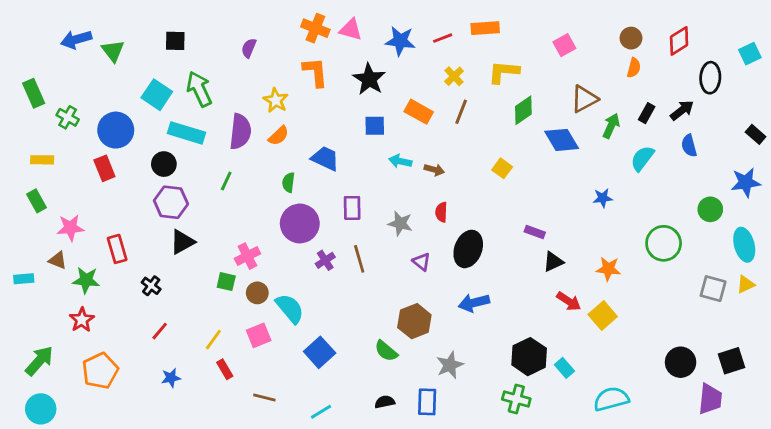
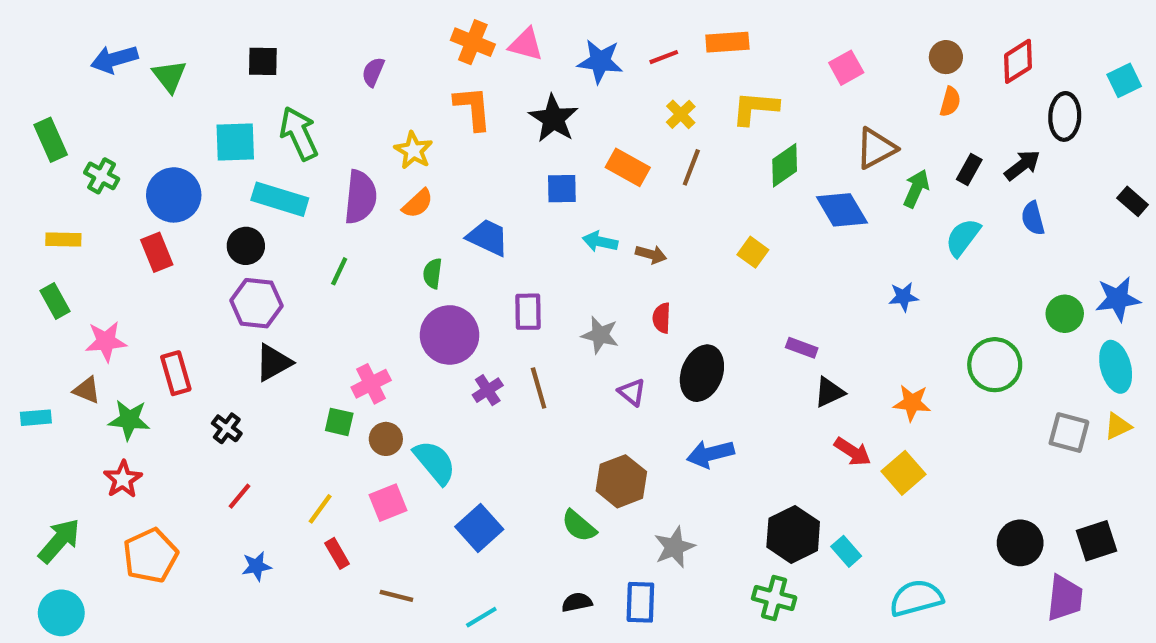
cyan square: (157, 95) -> (235, 142), turned -36
blue star: (746, 182) -> (1118, 299), moved

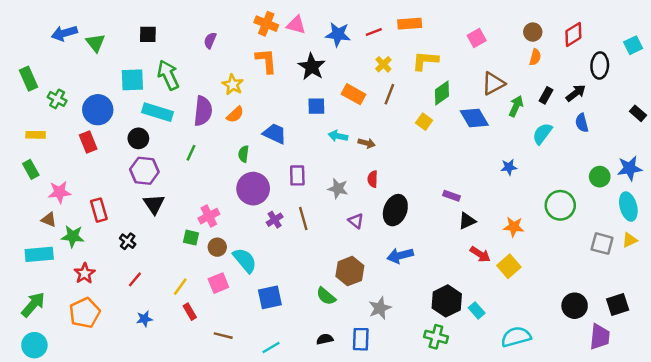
yellow square: (753, 252) -> (424, 122), moved
black triangle: (273, 363) -> (154, 204), turned -35
cyan rectangle: (36, 418) -> (39, 254), moved, size x1.6
red star: (123, 479) -> (85, 273), moved
blue square: (479, 528) -> (270, 297), turned 30

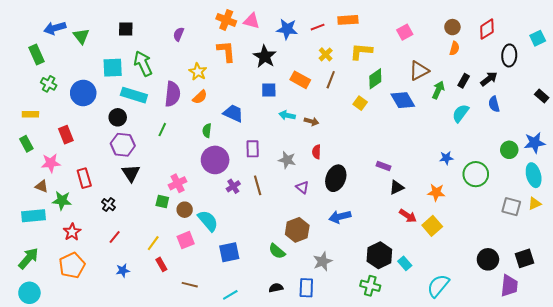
green rectangle: (28, 79) -> (37, 54), moved
red rectangle: (88, 142) -> (66, 135), moved
blue star: (509, 167) -> (446, 158), moved
cyan semicircle: (516, 337) -> (438, 286), turned -35

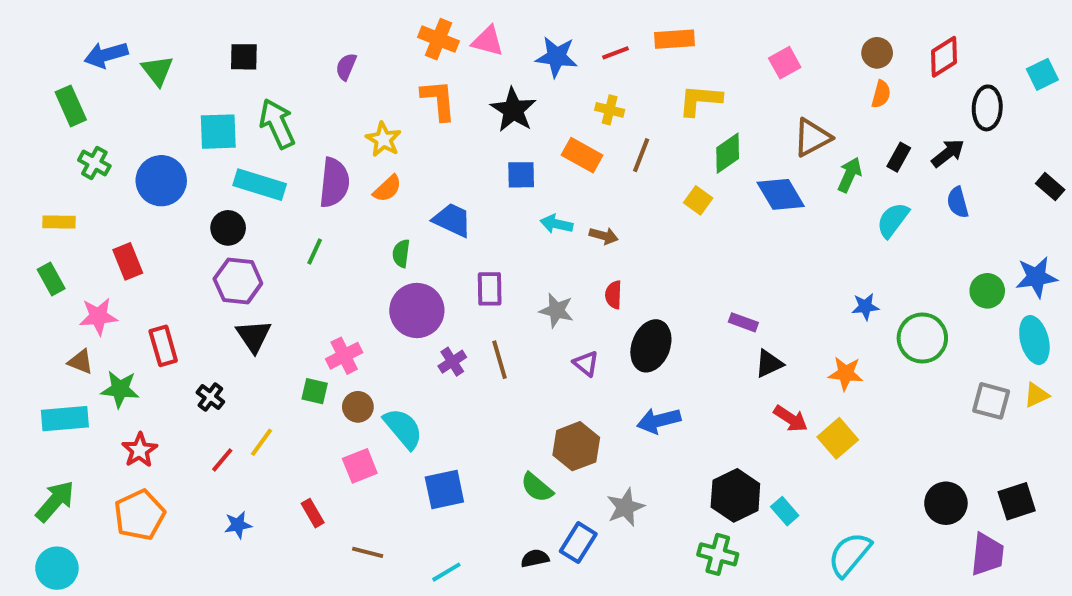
yellow cross: (326, 54) -> (610, 110), moved, turned -32
yellow line: (153, 243) -> (262, 442), moved
blue rectangle: (306, 288) -> (578, 543), moved, turned 30

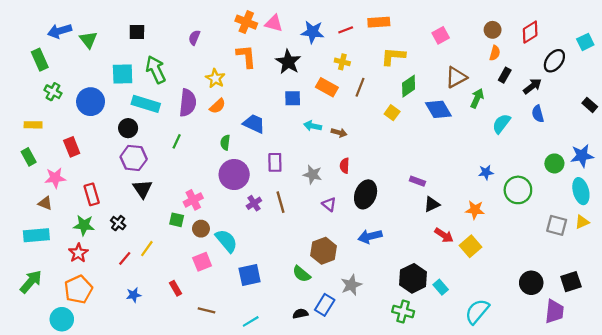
black ellipse: (987, 108) -> (554, 61), turned 35
black rectangle: (899, 157) -> (505, 75), moved
green star: (120, 389) -> (84, 225), moved
cyan circle: (57, 568) -> (62, 319), moved

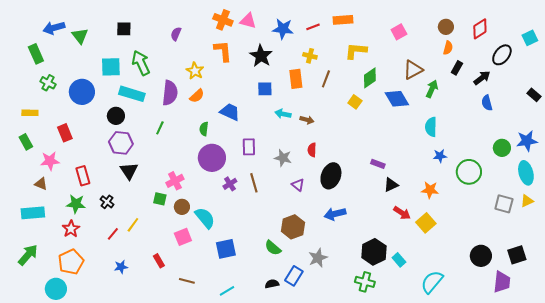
orange rectangle: (327, 87) -> (296, 79), turned 54
cyan semicircle: (501, 124) -> (431, 127), moved, turned -36

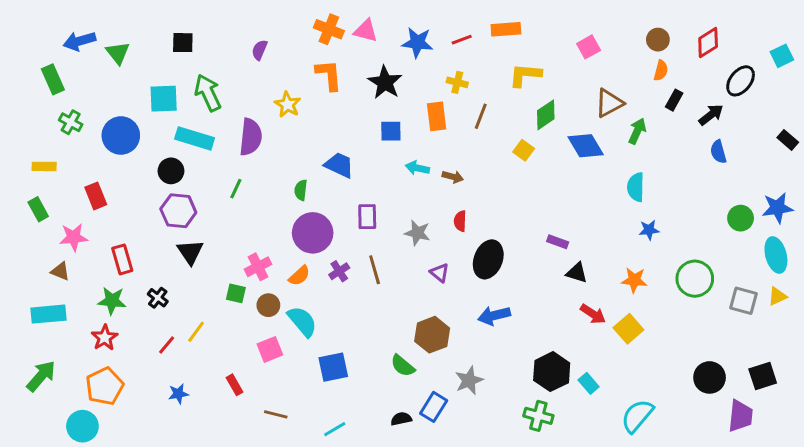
orange semicircle: (197, 96) -> (299, 276), moved
green circle: (469, 172) -> (695, 279), moved
black triangle: (391, 185) -> (577, 273), turned 42

